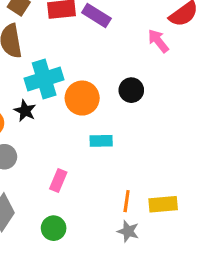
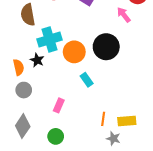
black circle: (131, 90) -> (106, 47), size x1.6
cyan rectangle: (101, 141) -> (87, 80), turned 56
gray star: (128, 231) -> (113, 138), moved

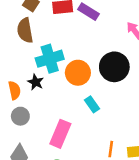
pink rectangle: (59, 105) -> (60, 134), size x1.6

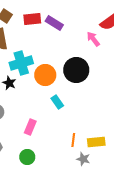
pink rectangle: (60, 134) -> (30, 127), size x0.7

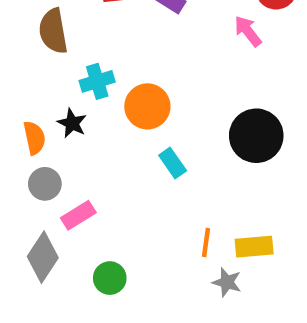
cyan cross: (21, 63) -> (97, 81), size x0.7
black circle: (76, 70) -> (256, 136), moved
pink rectangle: (30, 127) -> (78, 215), moved, turned 35

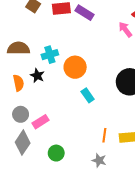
brown semicircle: (53, 31) -> (18, 48), moved, turned 100
gray circle: (45, 184) -> (21, 114), moved
gray star: (227, 282) -> (99, 160), moved

